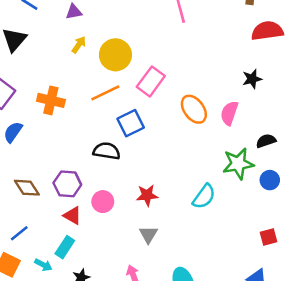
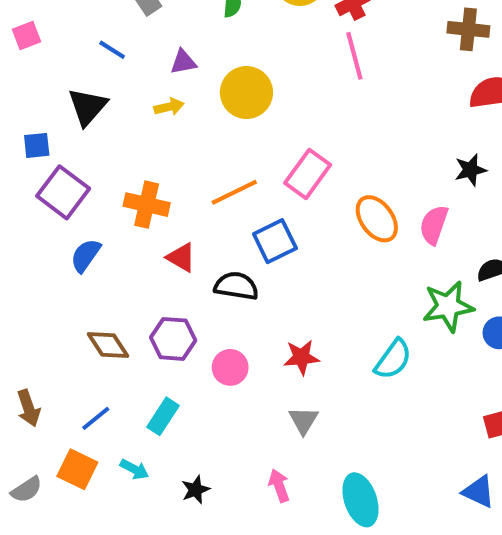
yellow arrow: (79, 45) -> (169, 107), moved, turned 42
yellow circle: (115, 55) -> (246, 92), moved
red triangle: (72, 216) -> (181, 257), moved
cyan rectangle: (65, 247) -> (163, 416), moved

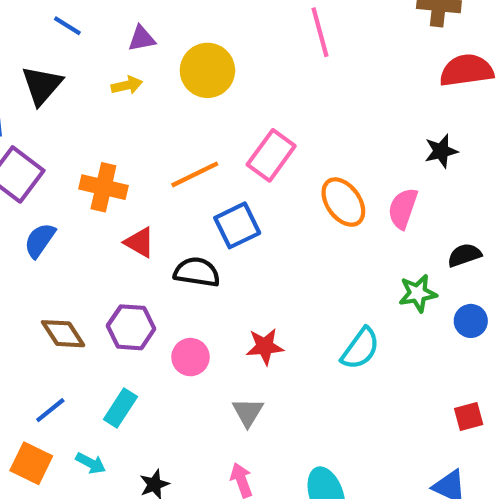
green star: (448, 306) -> (418, 293), size x0.7
gray triangle: (303, 420) -> (248, 412), moved

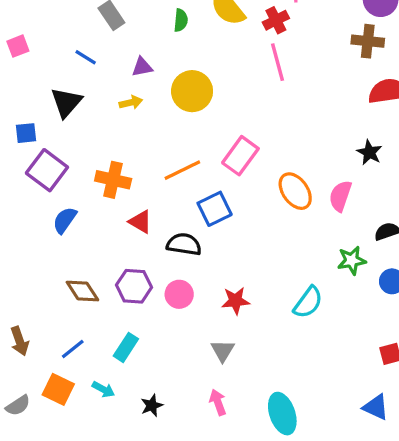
black star: (441, 151) -> (369, 152), turned -30
pink circle: (190, 357) -> (179, 294), moved

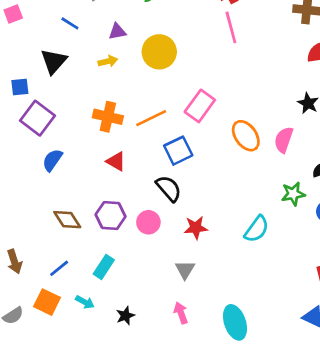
orange cross: (113, 180) -> (108, 117), moved
black semicircle: (184, 244) -> (169, 188), moved, turned 40

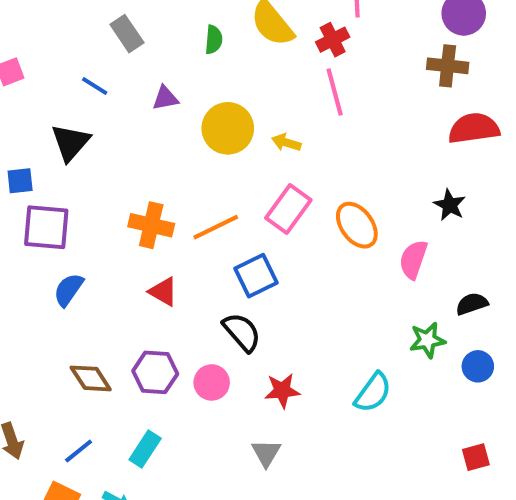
yellow arrow: (108, 61) -> (286, 142), moved, turned -150
purple square: (37, 118) -> (46, 227), turned -32
orange ellipse: (246, 136) -> (357, 225), moved

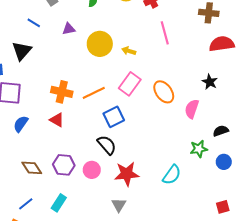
pink line: (335, 92) -> (165, 33), moved
red triangle: (163, 292) -> (57, 120), moved
red star: (282, 391) -> (127, 174), size x1.4

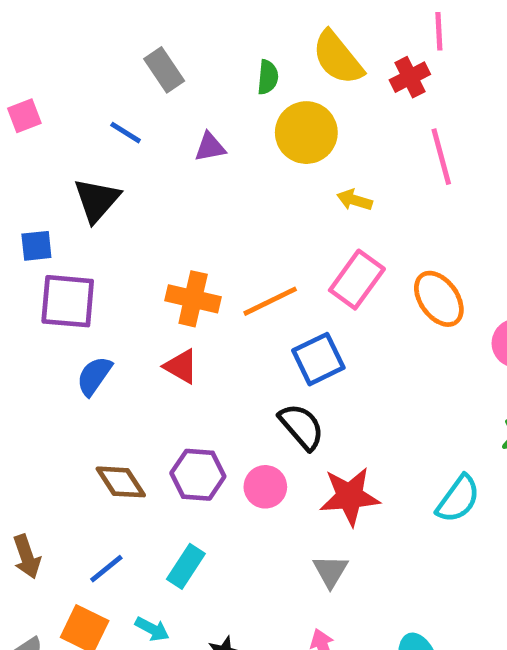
yellow circle: (100, 44) -> (306, 133), moved

